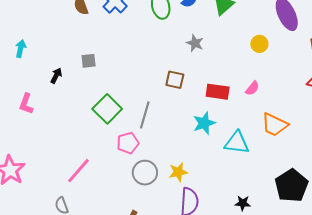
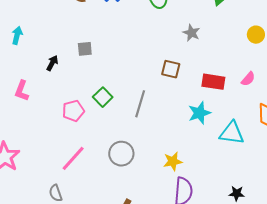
green square: (107, 109) -> (103, 97), size x0.7
pink pentagon: (128, 143) -> (73, 111), moved
gray circle: (145, 173) -> (121, 154), moved

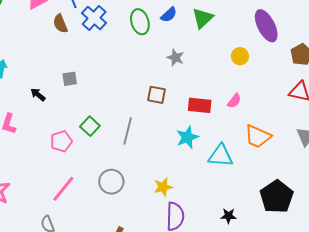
black arrow: (52, 63) -> (38, 95), turned -77

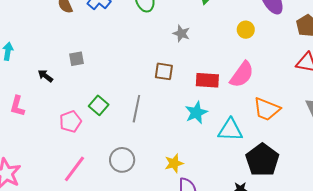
pink semicircle: (234, 101) -> (242, 74), size x1.8
black pentagon: (277, 197) -> (262, 160), moved

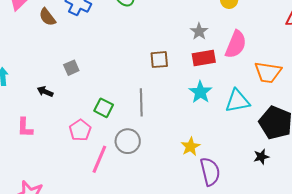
gray star: (181, 33) -> (199, 31), moved, turned 30
gray circle: (122, 160) -> (128, 141), moved
pink line: (74, 169) -> (99, 159), moved

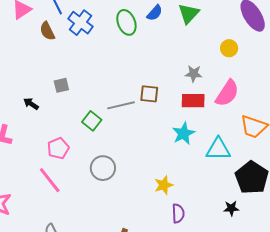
gray star: (199, 31) -> (194, 74), turned 30
gray line: (141, 102) -> (121, 105), moved, turned 68
green square: (104, 108) -> (92, 121), moved
pink line: (99, 159) -> (50, 180), moved, turned -72
purple semicircle: (210, 172) -> (178, 213), size x0.7

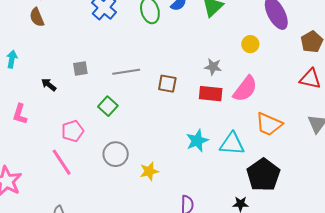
brown semicircle: (47, 31) -> (37, 17), moved
gray line: (121, 105) -> (126, 72), moved
cyan star: (184, 133) -> (197, 141), moved
yellow star: (164, 185) -> (149, 171), moved

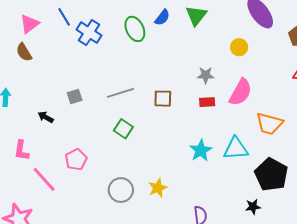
red rectangle: (211, 94) -> (207, 102), size x0.7
green square: (108, 106) -> (123, 129), moved
gray circle: (116, 154) -> (121, 190), moved
pink line: (62, 162) -> (44, 179), moved

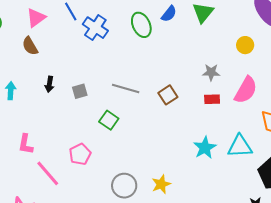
gray line: (120, 93) -> (126, 88), turned 32
brown square: (163, 99) -> (168, 95), turned -36
black arrow: (46, 117) -> (49, 84), moved, turned -112
green square: (123, 129) -> (109, 120), moved

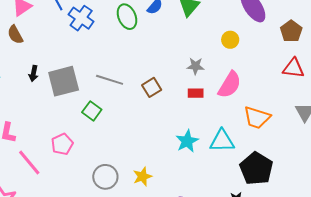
gray square: (80, 91) -> (64, 81), size x2.0

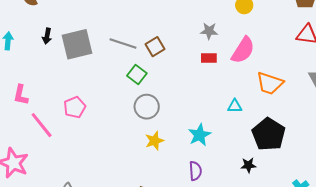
brown square: (152, 87) -> (155, 47), moved
green square: (92, 111) -> (137, 75), moved
cyan star: (187, 141) -> (200, 135), moved
cyan triangle: (222, 141) -> (235, 106), size x0.6
gray circle: (105, 177) -> (147, 107), moved

